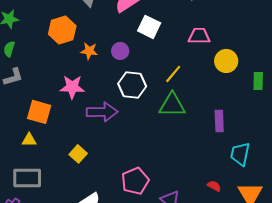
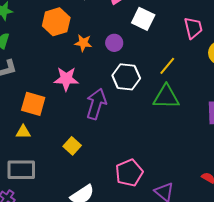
pink trapezoid: (199, 36) -> (193, 28), turned 75
purple arrow: (102, 112) -> (96, 104), turned -72

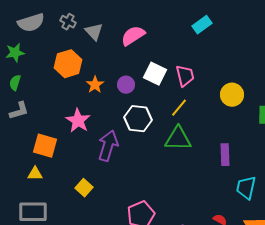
white square: (143, 19) -> (155, 74), moved
pink trapezoid: (193, 28) -> (185, 76), moved
orange star: (83, 43) -> (95, 85), turned 30
pink star: (66, 79) -> (78, 121), turned 30

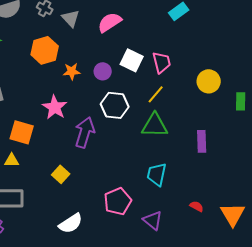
orange star: (95, 85) -> (72, 71), turned 30
cyan trapezoid: (246, 188) -> (157, 174), moved

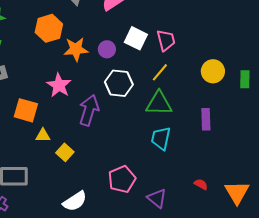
orange star: (72, 71) -> (76, 49), size x1.4
yellow circle: (209, 81) -> (213, 71), moved
yellow triangle: (12, 160) -> (43, 135), moved
cyan trapezoid: (157, 174) -> (161, 138), moved

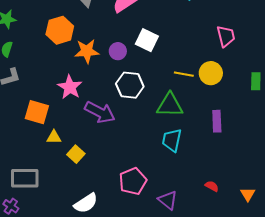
pink trapezoid: (166, 40) -> (226, 36), moved
yellow circle: (213, 71) -> (211, 73), moved
yellow line: (160, 72) -> (184, 74), moved, turned 60
purple arrow: (89, 110) -> (100, 112), turned 100
orange triangle: (237, 192) -> (248, 194), size x0.6

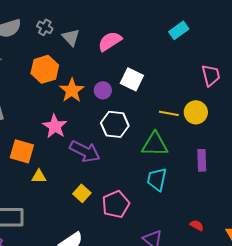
orange star: (87, 51) -> (72, 90), turned -30
yellow square: (76, 154) -> (82, 193), moved
pink pentagon: (133, 181) -> (116, 204), moved

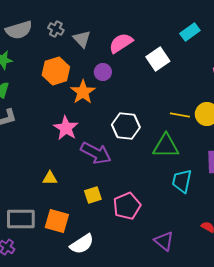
white square: (132, 79) -> (158, 59), moved, turned 30
purple circle: (103, 90) -> (103, 72), moved
orange square: (22, 151) -> (57, 221), moved
cyan trapezoid: (157, 179) -> (182, 181), moved
yellow square: (82, 193) -> (93, 195), turned 30

